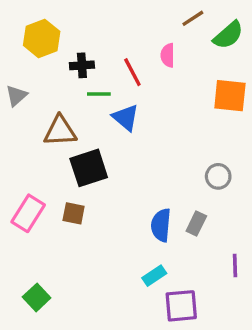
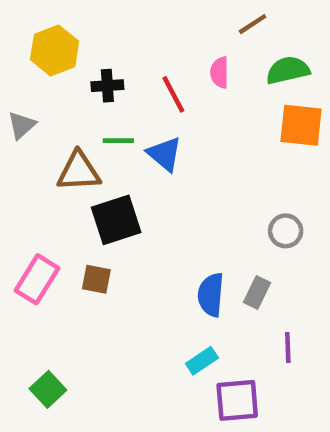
green semicircle: (228, 35) -> (288, 70), moved, turned -152
green line: (99, 94) -> (118, 141), moved
purple line: (235, 265) -> (288, 348), moved

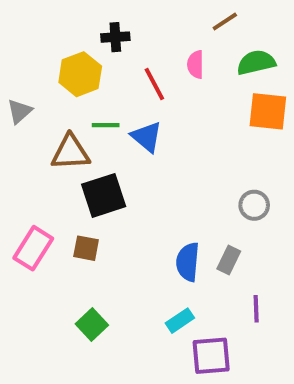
yellow hexagon: (55, 50) -> (80, 74), moved
black cross: (107, 86) -> (115, 37), moved
green square: (48, 389) -> (92, 324), moved

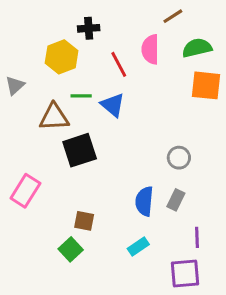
pink semicircle: (196, 64) -> (150, 49), size x1.4
gray circle: (254, 205) -> (179, 158), moved
brown square: (86, 248) -> (84, 221), moved
purple square: (211, 356) -> (185, 274), moved

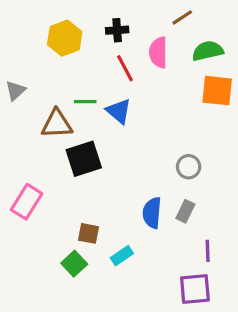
black cross: (89, 28) -> (117, 30), moved
yellow hexagon: (62, 57) -> (65, 38), moved
cyan rectangle: (138, 246) -> (122, 256), moved

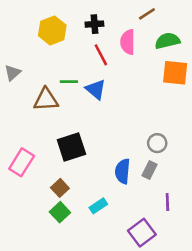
black square: (84, 159) -> (71, 147), moved
gray circle: (189, 167) -> (157, 143), moved
brown square: (89, 233) -> (60, 188), moved, turned 36
purple square: (195, 289) -> (142, 233), moved, turned -32

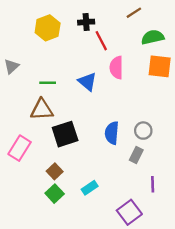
pink semicircle: (128, 42) -> (116, 68), moved
red line: (101, 55) -> (101, 41), moved
green line: (69, 82) -> (48, 83), moved
brown triangle: (46, 100) -> (42, 110), moved
blue semicircle: (123, 171) -> (112, 133), moved

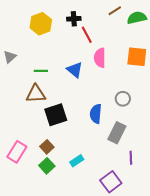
green semicircle: (153, 37) -> (137, 18), moved
gray circle: (143, 131) -> (123, 99), moved
pink rectangle: (20, 148) -> (17, 152), moved
gray rectangle: (136, 155) -> (117, 133), size x1.5

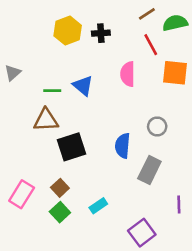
black cross: (74, 19) -> (101, 33), moved
yellow hexagon: (41, 24) -> (68, 31), moved
red line: (87, 35) -> (151, 45), moved
blue triangle: (75, 70) -> (83, 86), moved
purple line: (131, 158) -> (179, 204), moved

